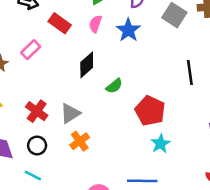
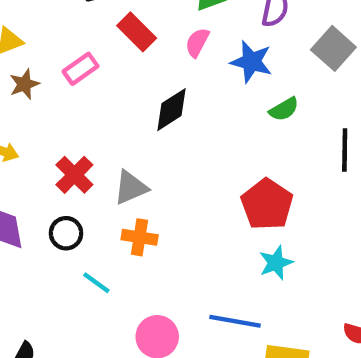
blue star: (128, 30) -> (251, 62), turned -30
green semicircle: (114, 86) -> (284, 109), moved
orange cross: (80, 141) -> (140, 237), turned 36
cyan line: (33, 176) -> (96, 283), moved

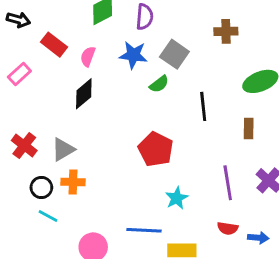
pink semicircle: (197, 42) -> (88, 56), moved
gray square: (333, 48) -> (174, 54), moved
black circle: (66, 233) -> (41, 187), moved
cyan star: (276, 263) -> (177, 198), moved

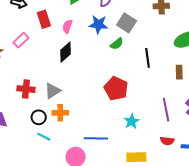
red rectangle: (54, 45) -> (44, 19), turned 36
red cross: (24, 146) -> (26, 89), turned -30
blue line: (144, 230) -> (96, 138), moved

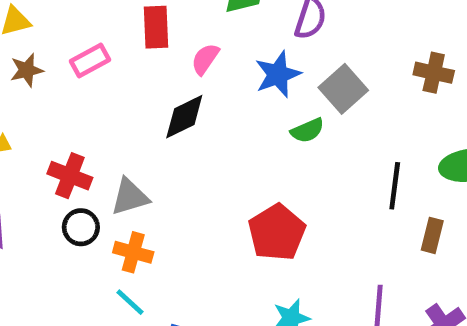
blue star: (98, 24) -> (278, 74), turned 30
black line: (148, 58) -> (395, 186), moved
black circle: (39, 117) -> (81, 227), moved
cyan line: (44, 137) -> (130, 302), moved

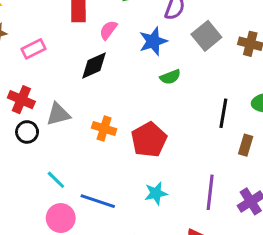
pink rectangle: (90, 60) -> (33, 49), moved
gray square: (343, 89) -> (206, 36), moved
orange cross: (133, 252) -> (104, 128), moved

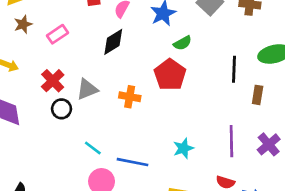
red cross: (21, 100) -> (53, 81), turned 30
red pentagon: (149, 140) -> (170, 75), moved

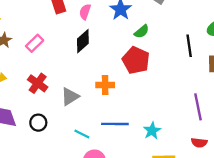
gray triangle: (87, 89) -> (70, 97), moved
black circle: (62, 109) -> (38, 123), moved
cyan star: (183, 148) -> (152, 131), moved
blue line: (132, 162) -> (115, 124), moved

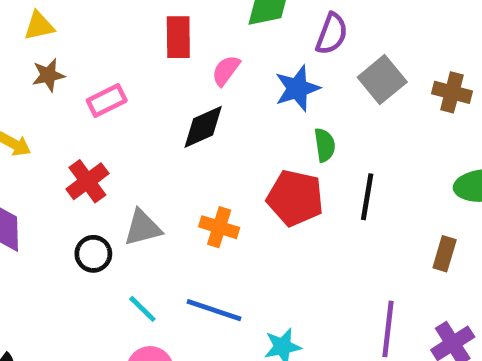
green semicircle: (142, 32) -> (325, 145), turned -77
black line: (189, 46) -> (367, 197), moved
red pentagon: (136, 60) -> (295, 198), turned -30
black circle: (38, 123) -> (93, 254), moved

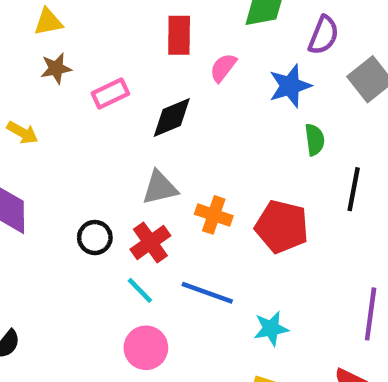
black diamond: (203, 127) -> (172, 118), moved
red cross: (87, 181) -> (150, 242), moved
red pentagon: (295, 198) -> (282, 227), moved
gray triangle: (143, 228) -> (160, 188), moved

